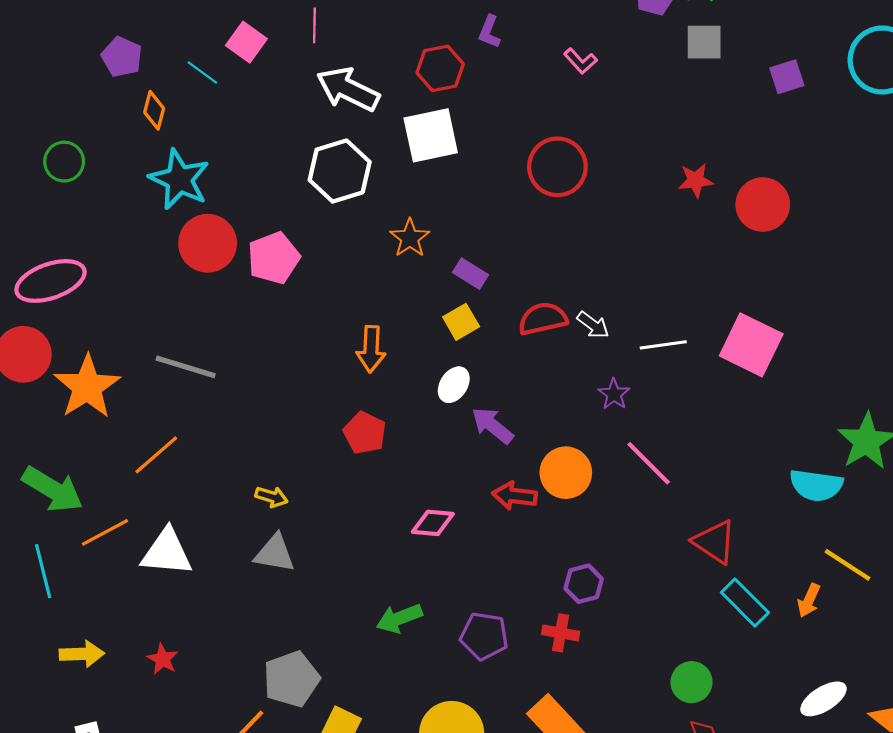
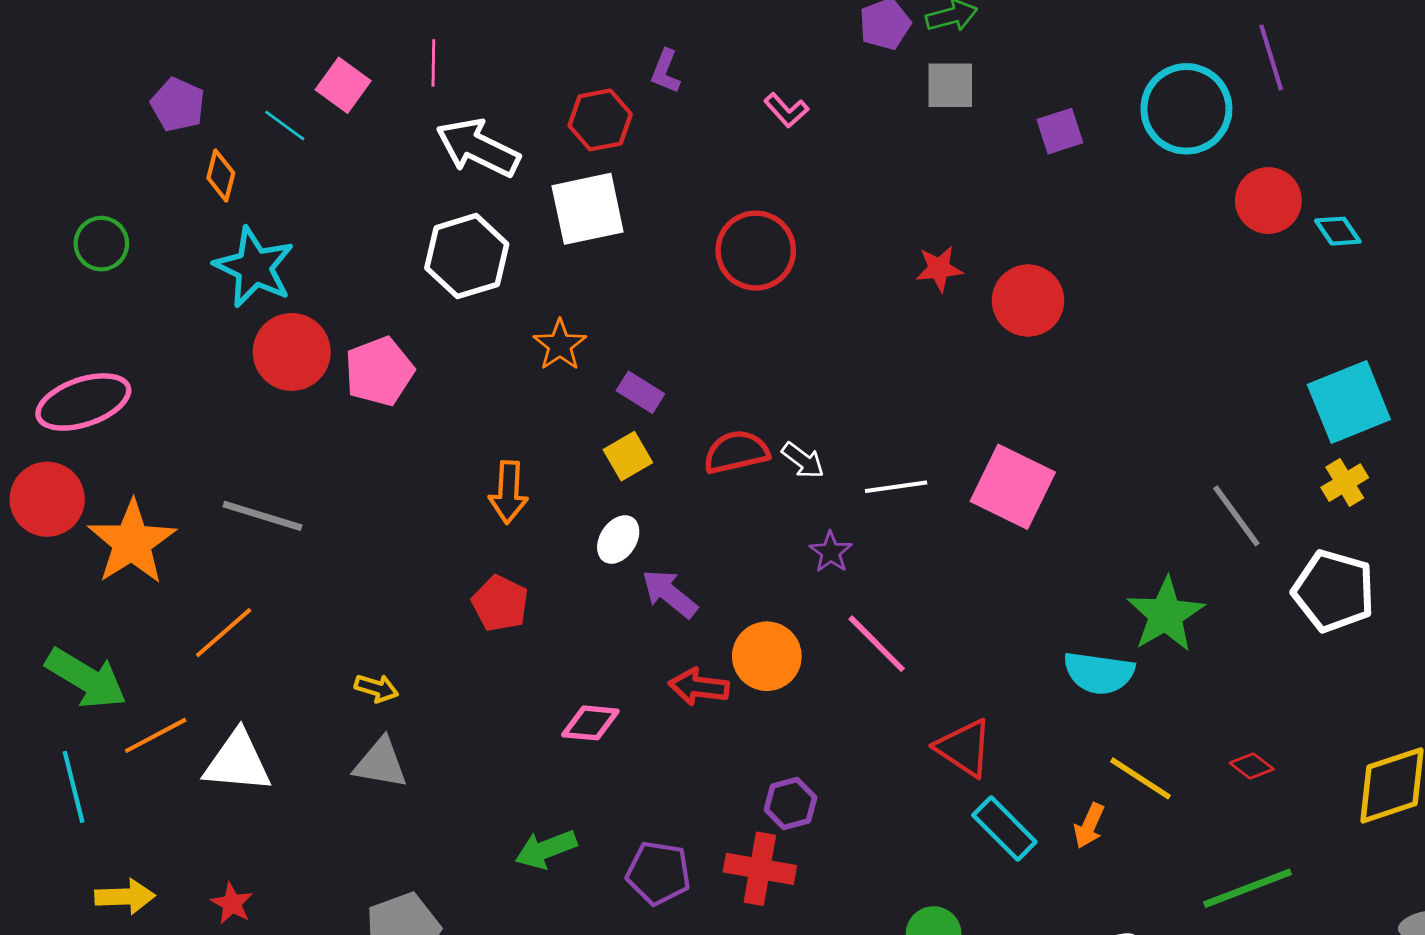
red cross: (561, 633) -> (760, 869), size x1.4

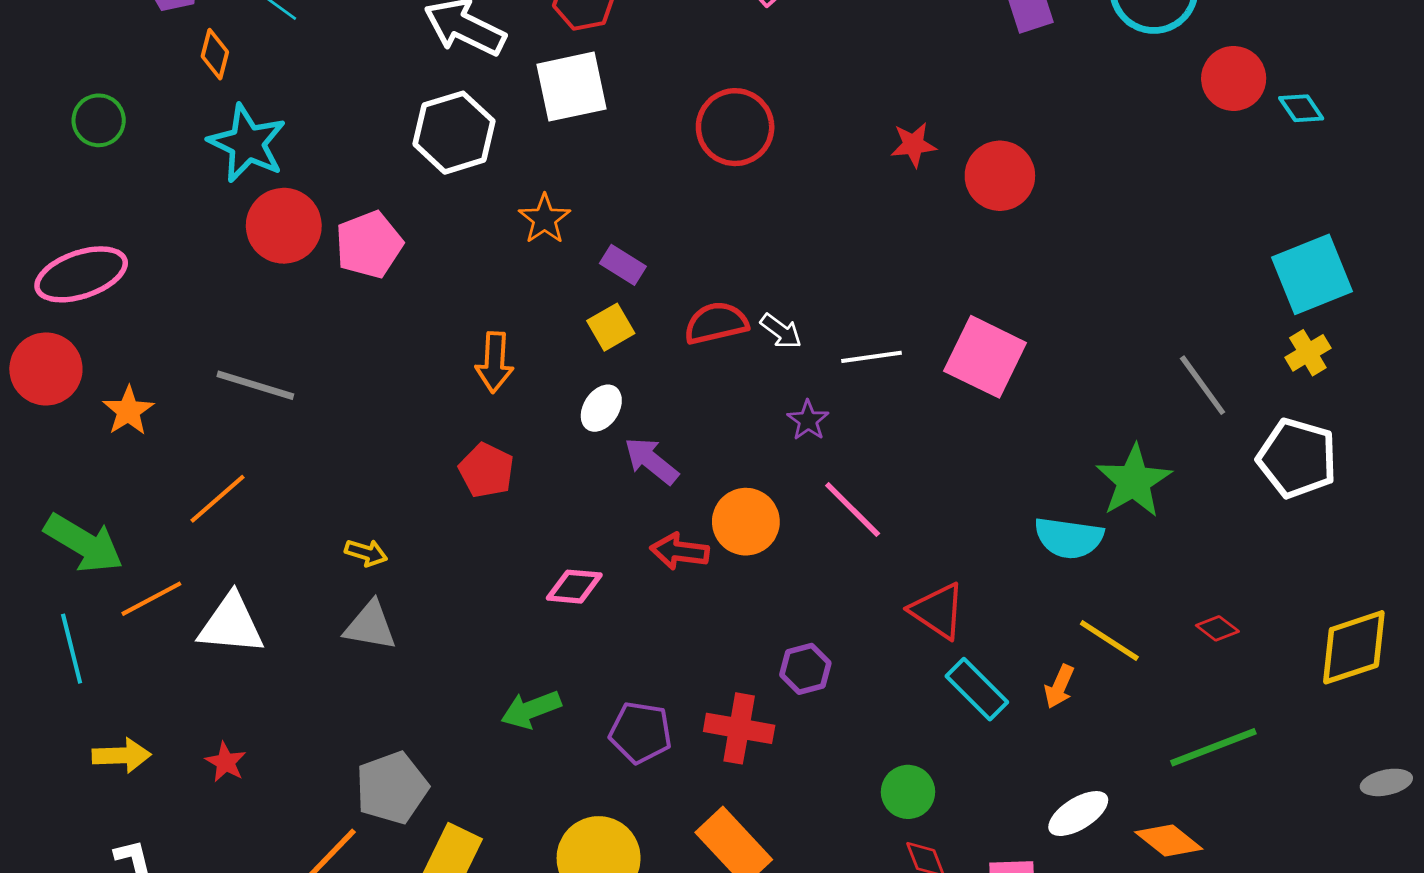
orange star: (132, 542) -> (128, 411), size x0.6
purple hexagon: (790, 803) -> (805, 669), moved

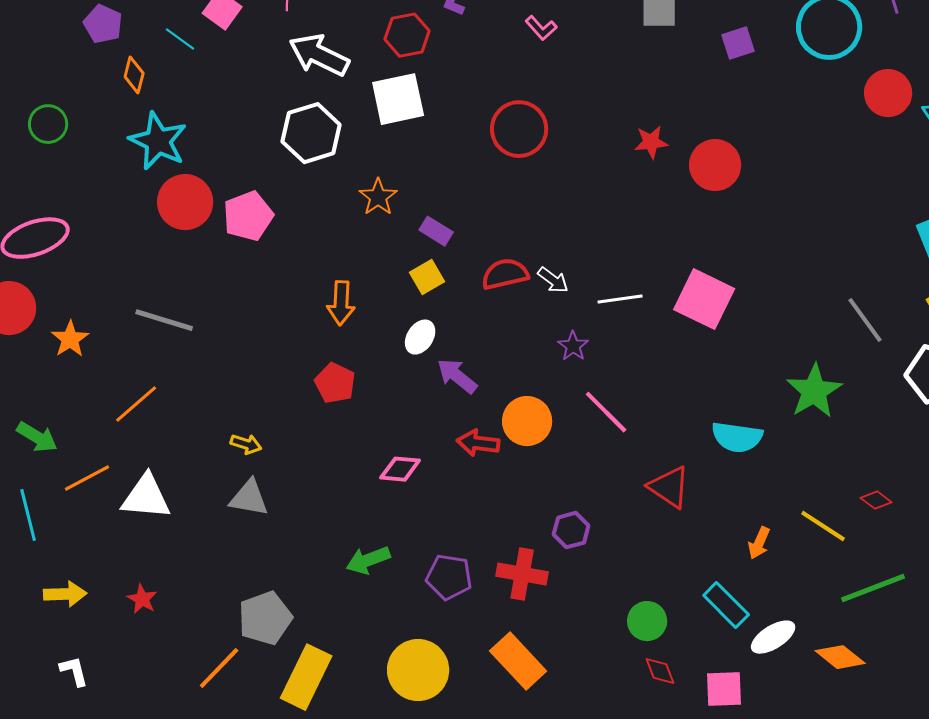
cyan semicircle: (1069, 538) -> (737, 437), moved
green arrow: (84, 543) -> (37, 437), size x0.7
yellow line: (1109, 641) -> (823, 526), moved
cyan rectangle: (977, 689) -> (726, 605), moved

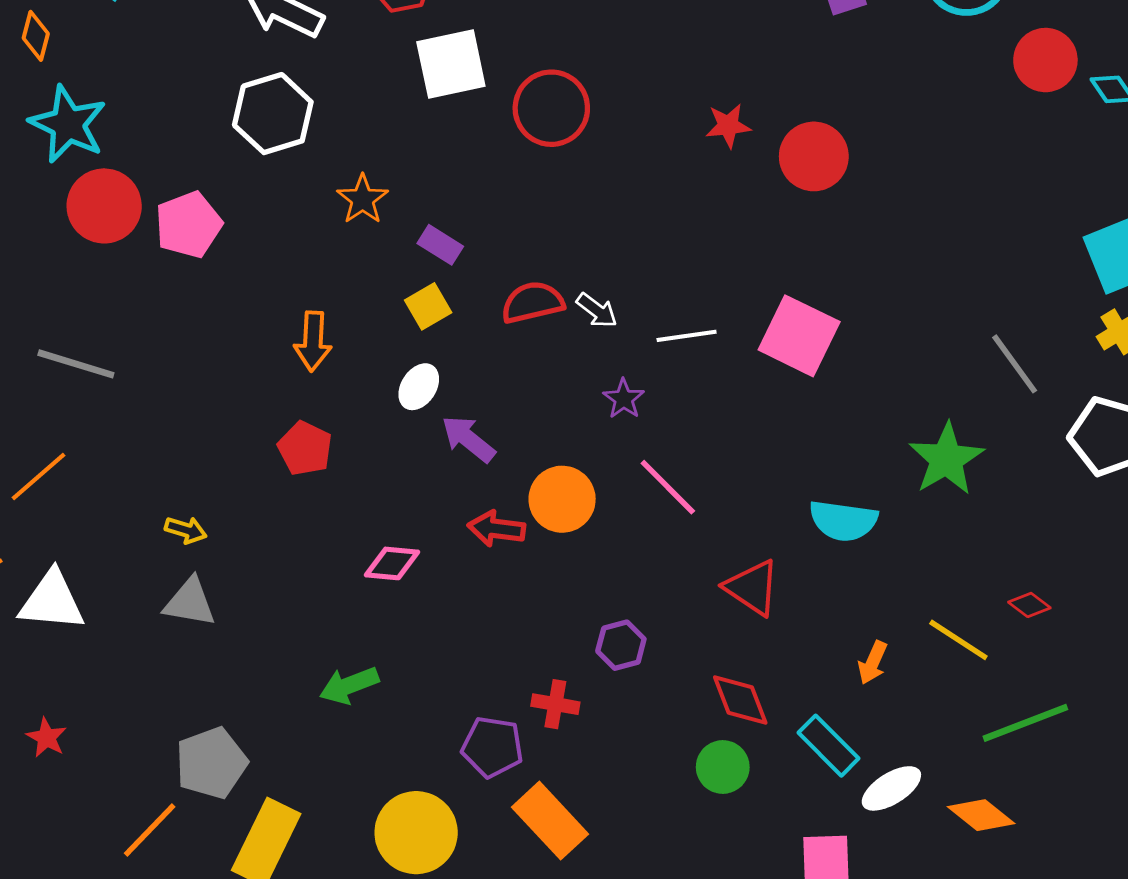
white square: (398, 99) -> (451, 64), moved
red cross: (522, 574) -> (555, 704), size x0.7
purple pentagon: (449, 577) -> (492, 747), moved
red diamond: (660, 671) -> (740, 700), moved, size x1.4

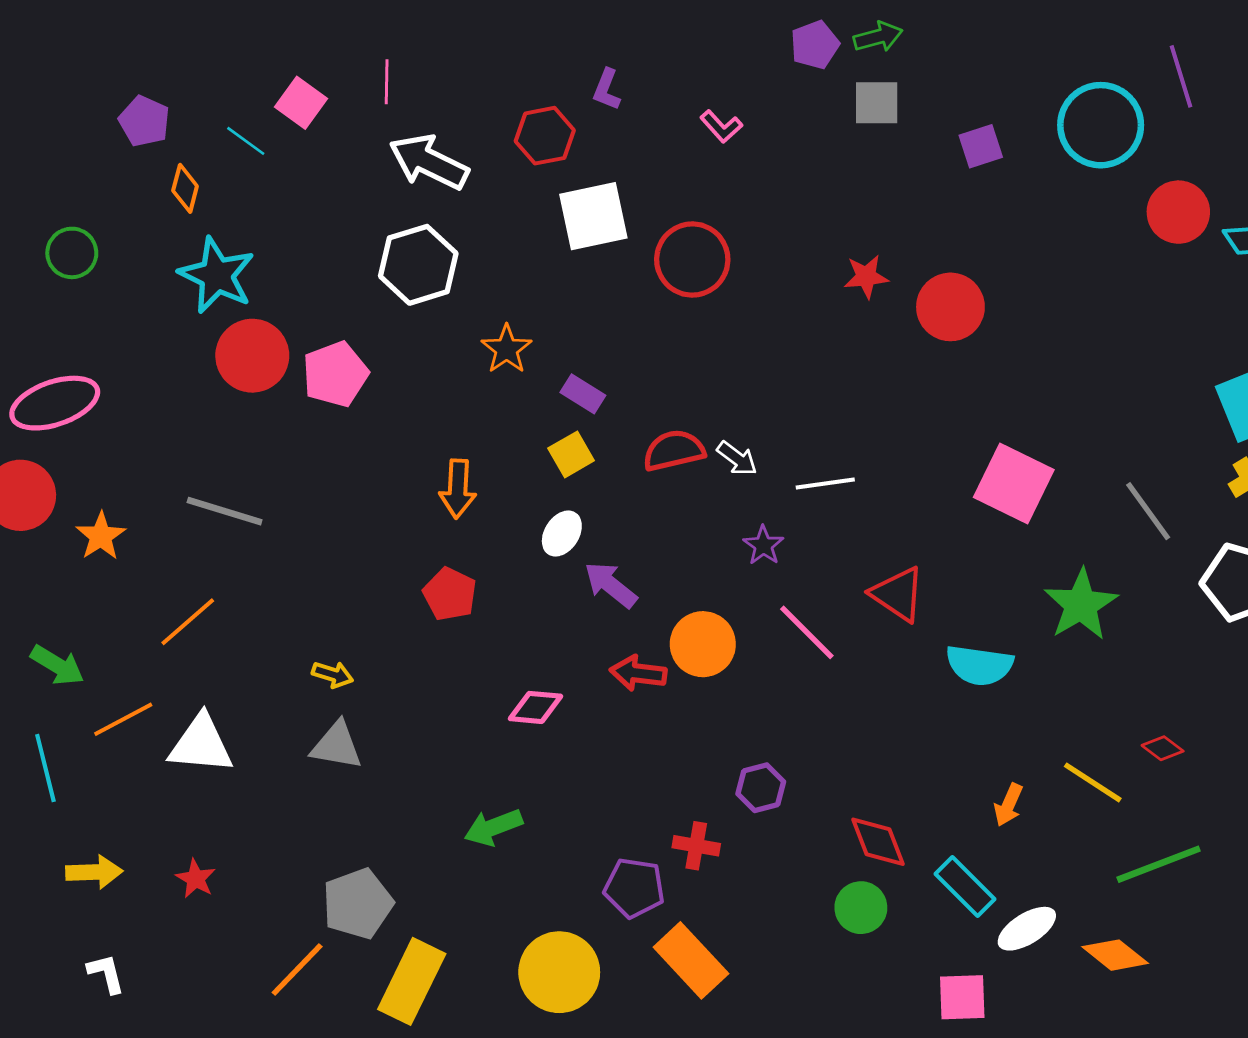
pink square: (799, 336) -> (1014, 483), moved
red triangle: (752, 588) -> (898, 594), moved

